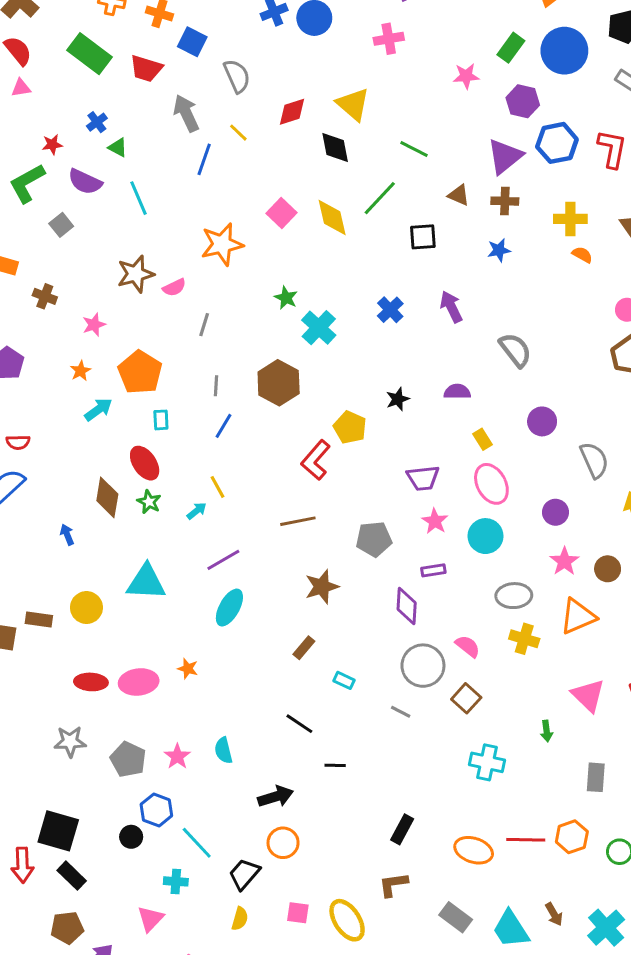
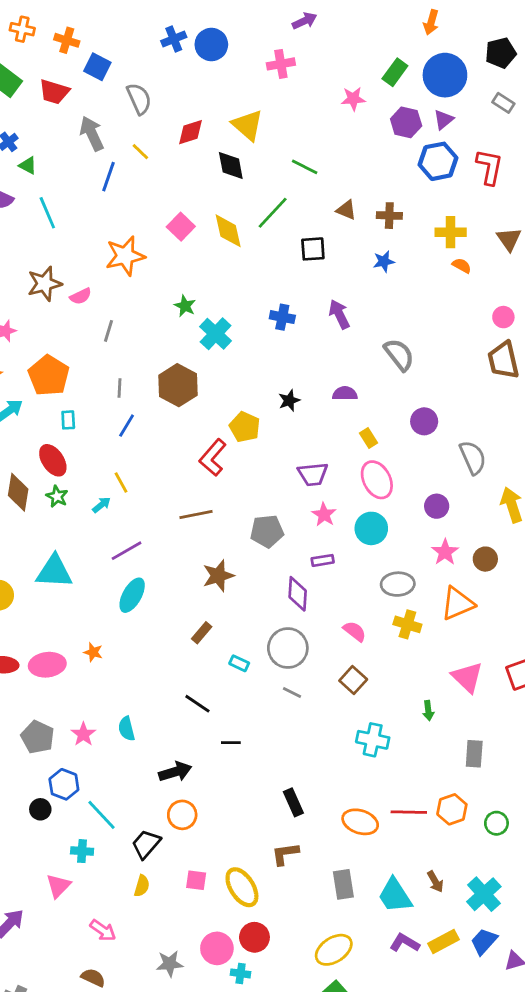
purple triangle: (505, 156) -> (444, 120), moved, size x0.6
blue cross: (390, 310) -> (282, 317), turned -35
gray circle: (423, 666) -> (288, 648), moved
black rectangle: (402, 829) -> (293, 802), turned -52
gray rectangle: (456, 917) -> (343, 884), turned 44

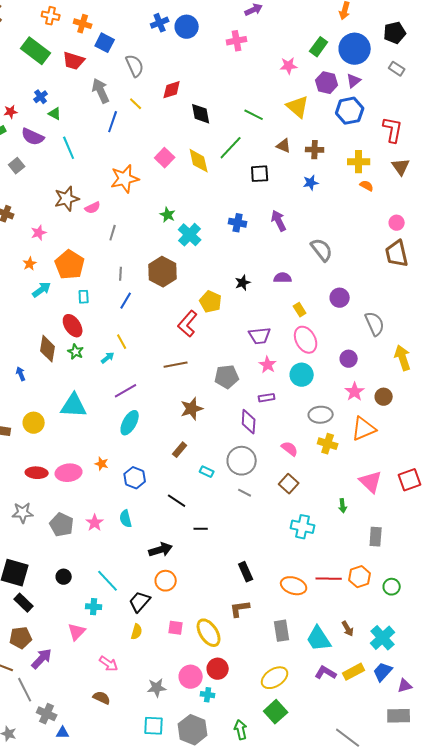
yellow triangle: (248, 125) -> (298, 107), moved
red L-shape: (489, 167) -> (393, 130), moved
blue hexagon: (64, 784) -> (135, 478), moved

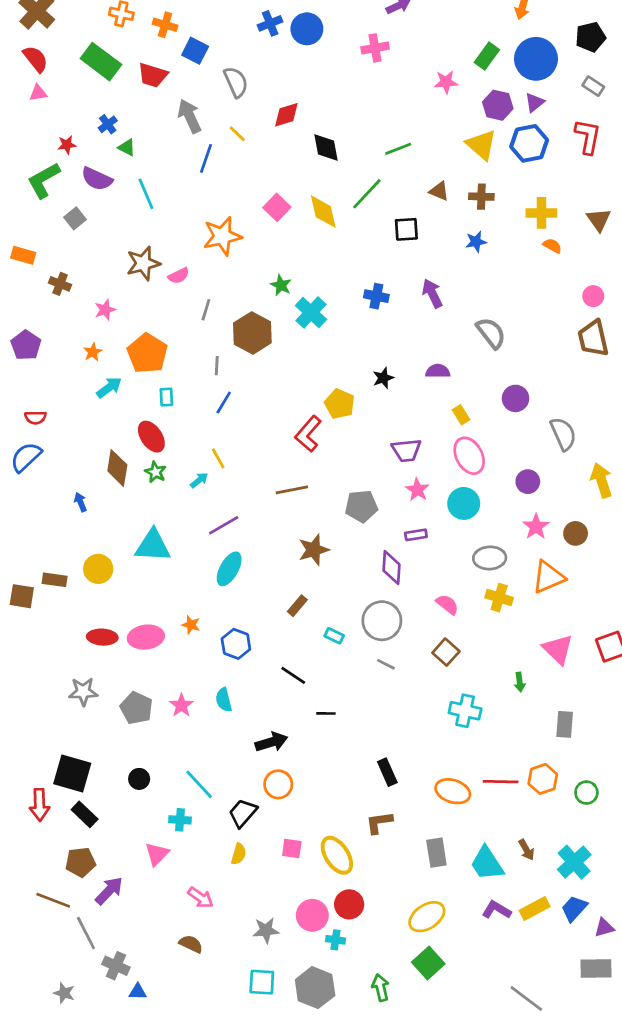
yellow triangle: (298, 107) -> (481, 145), moved
green line: (254, 115) -> (398, 149), turned -48
red L-shape: (393, 130) -> (588, 137), moved
brown hexagon: (163, 272) -> (252, 333), moved

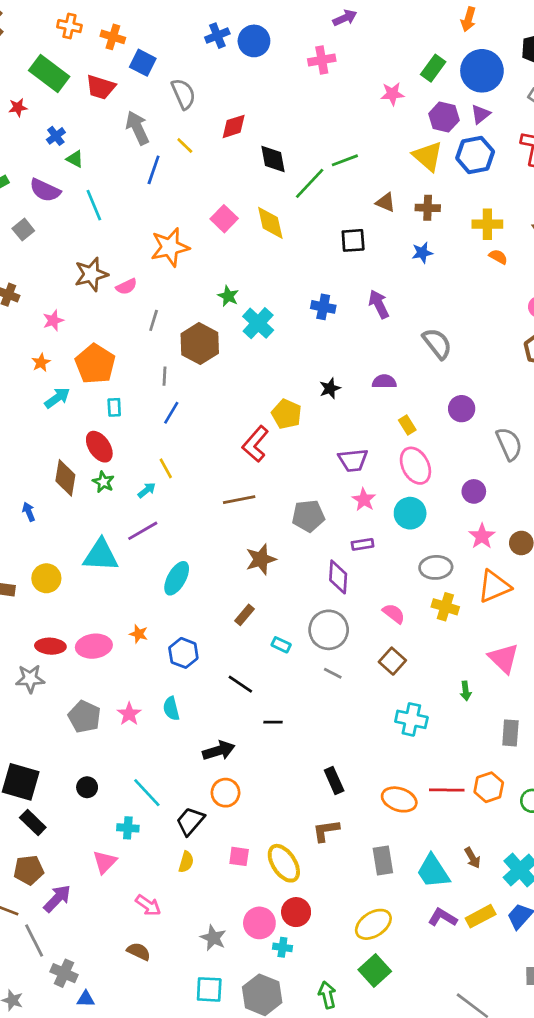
red star: (67, 145) -> (18, 107), moved
green line: (367, 194) -> (310, 183), moved
purple line: (224, 525) -> (143, 531), moved
gray star: (83, 692) -> (30, 679), moved
gray star: (266, 930) -> (213, 938), turned 30

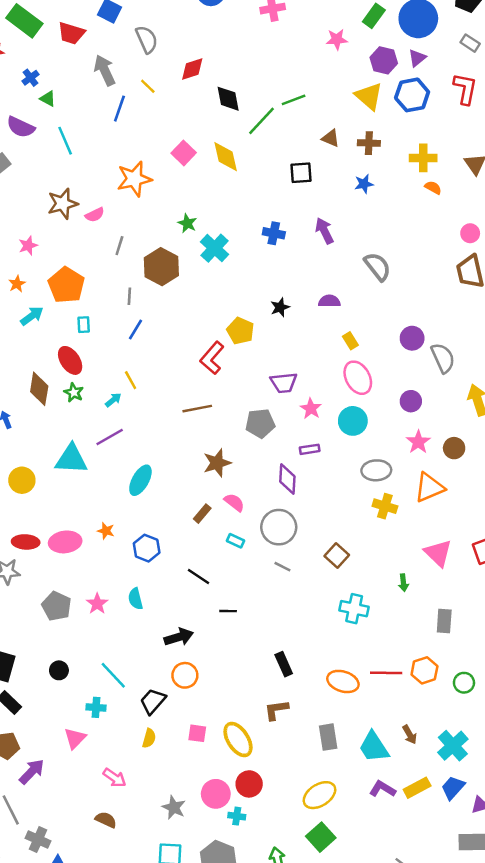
purple circle: (462, 409) -> (412, 338), moved
purple trapezoid: (353, 460) -> (284, 383), moved
pink semicircle: (394, 614) -> (234, 502), moved

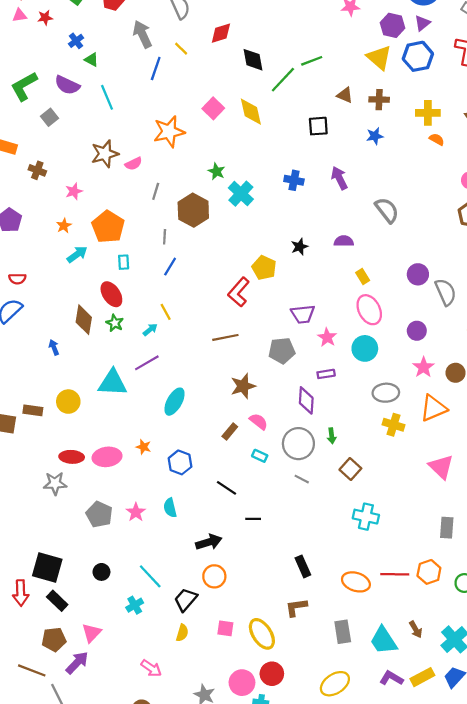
green arrow: (403, 583) -> (332, 436), moved
cyan cross: (96, 707) -> (135, 605), turned -35
pink triangle: (75, 738) -> (92, 633), moved

